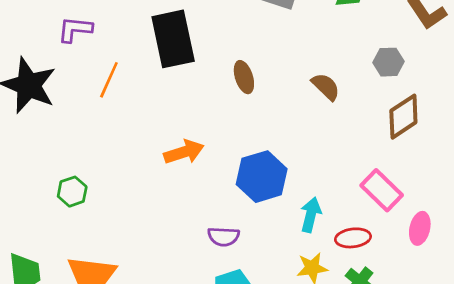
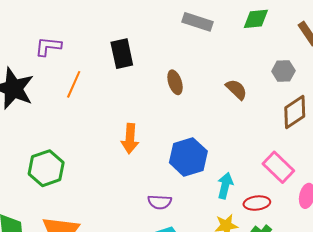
black rectangle: (173, 39) -> (122, 54), size x0.7
orange arrow: (184, 152) -> (130, 139), turned 112
green hexagon: (72, 192) -> (46, 168), size x1.6

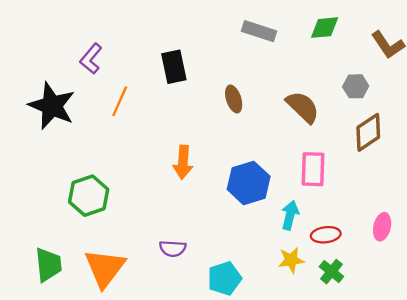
purple L-shape: (48, 46) -> (91, 59), turned -56
brown semicircle: (236, 89) -> (303, 107), size x1.4
pink rectangle: (278, 167) -> (313, 169), moved, turned 48
purple semicircle: (160, 202) -> (173, 249), moved

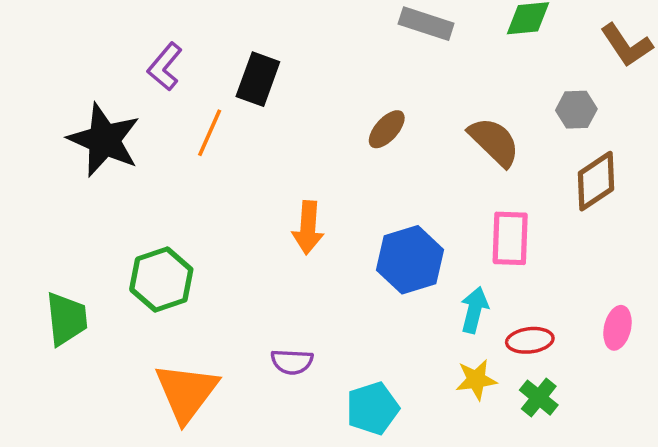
black rectangle: (174, 67) -> (258, 79), moved, turned 32
brown ellipse: (234, 99) -> (387, 129), turned 60
green trapezoid: (48, 265) -> (67, 319), moved

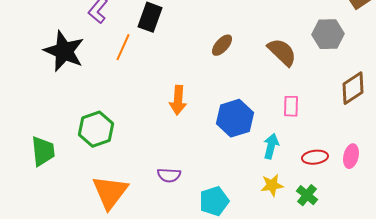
gray hexagon: (576, 110) -> (328, 34), size x1.4
brown diamond: (596, 181) -> (353, 88), moved
pink rectangle: (510, 238) -> (291, 106), size x0.7
red ellipse: (530, 340) -> (315, 157), moved

